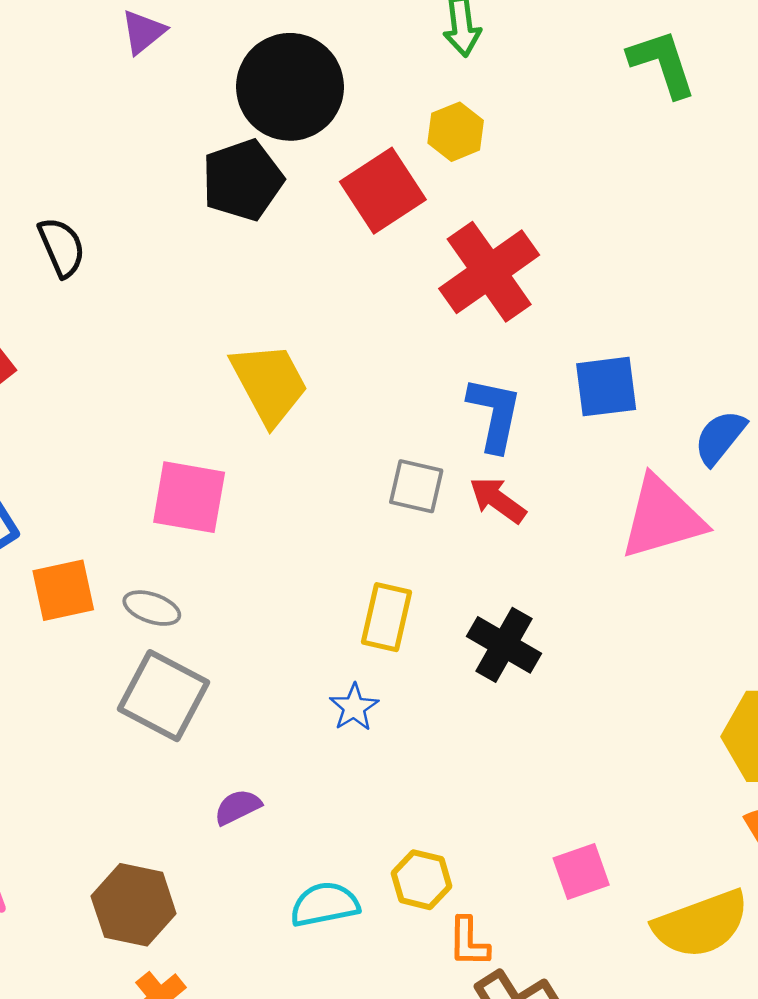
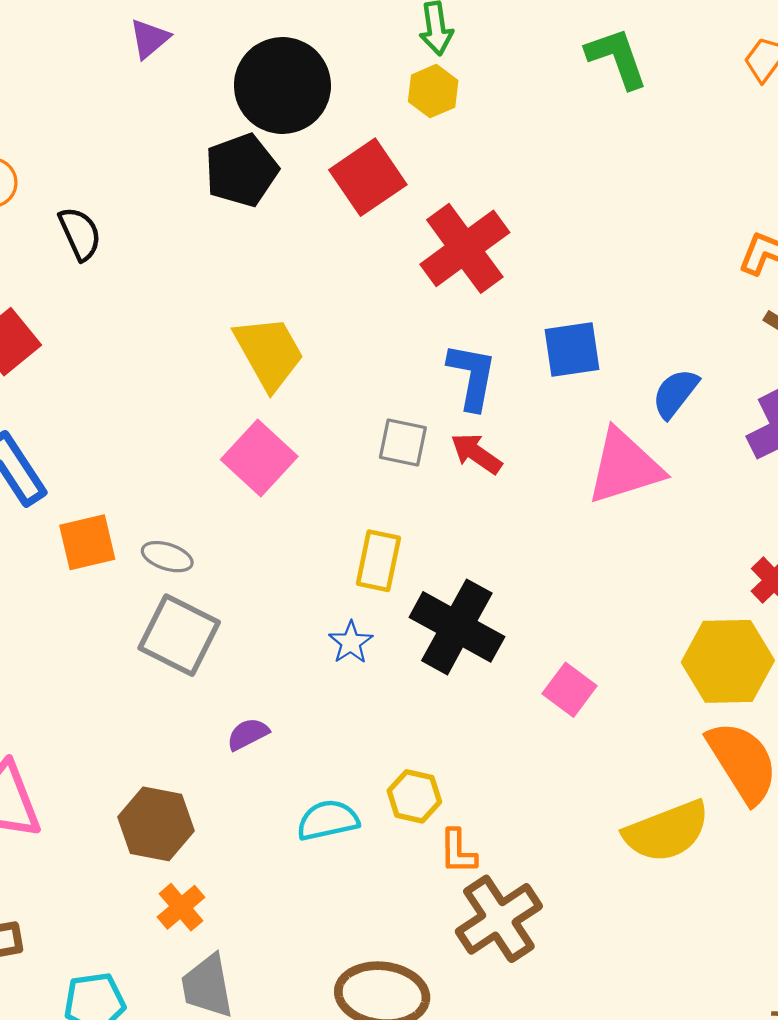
yellow hexagon: (456, 132) -> (433, 91), moved
pink square: (189, 497) -> (259, 458), moved, turned 34
black cross: (504, 645) -> (457, 627), moved, size x1.4
pink square: (581, 872) -> (570, 690), moved, turned -33

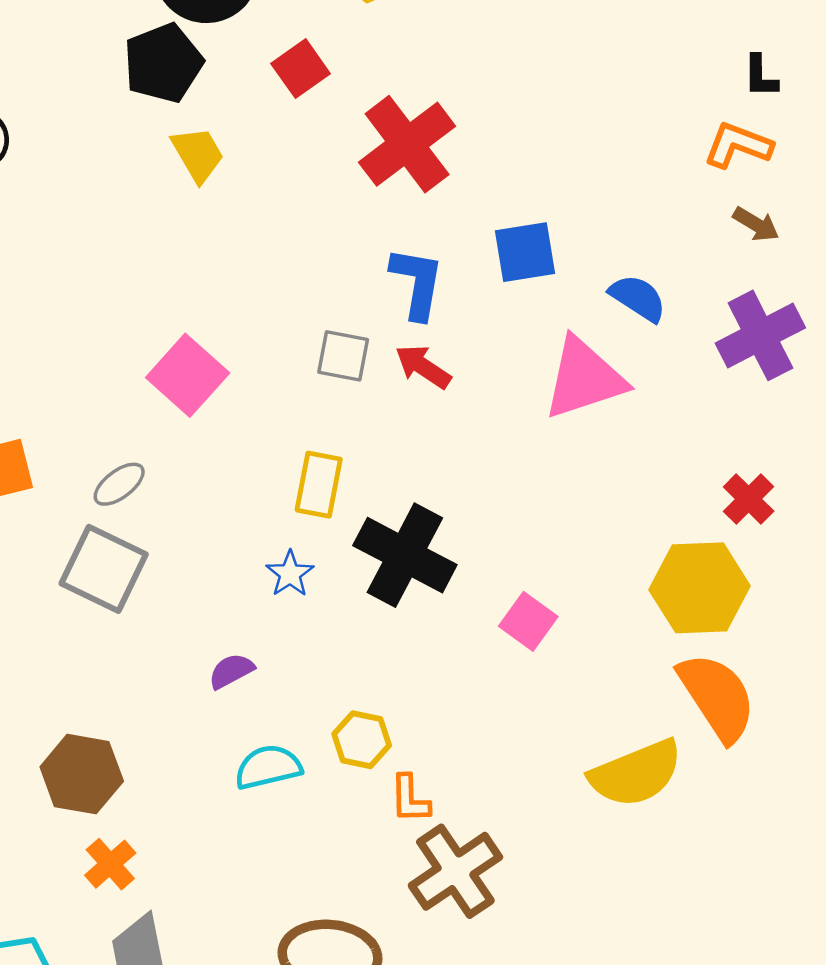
red square: (368, 177) -> (301, 69), size x0.7
yellow trapezoid: (269, 353) -> (198, 154), moved, size x0.7
blue semicircle: (675, 393) -> (638, 298), turned 86
gray ellipse: (167, 557) -> (119, 484), moved, turned -54
purple semicircle: (248, 734) -> (231, 671), moved

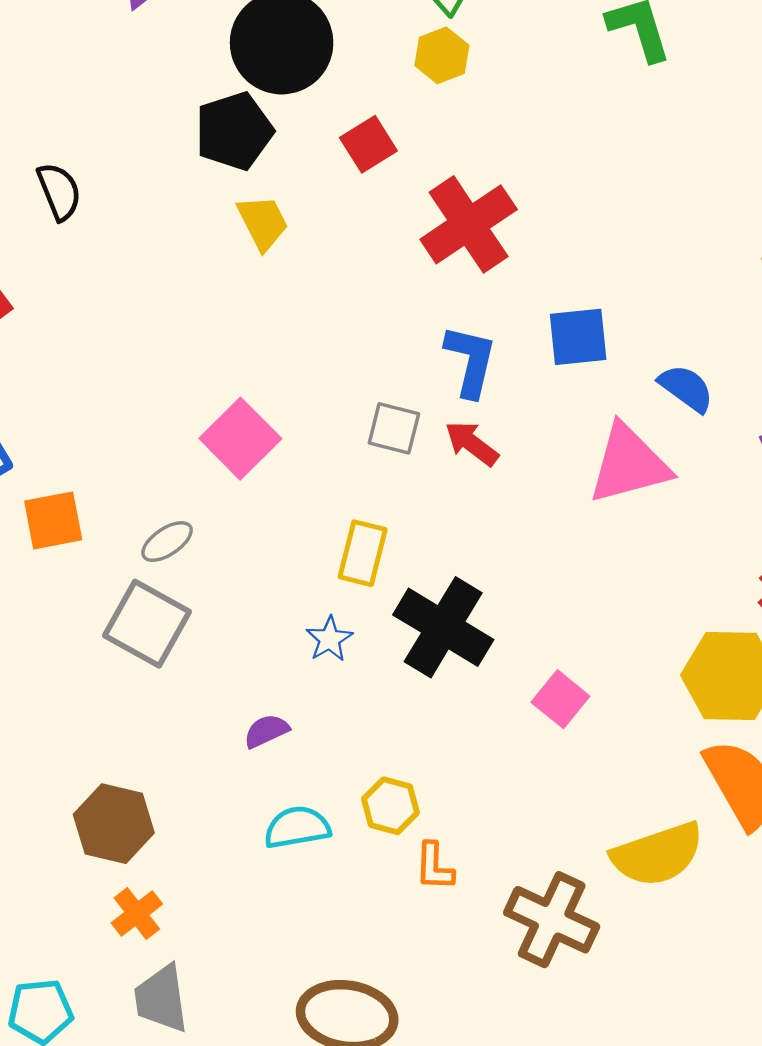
brown cross: (455, 871) -> (552, 920), moved, turned -34

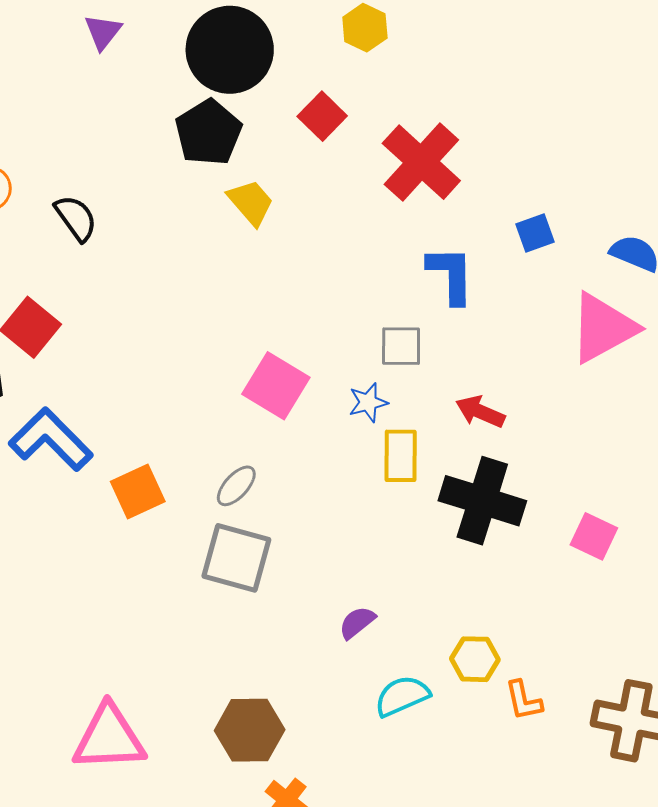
blue square: (578, 337) -> (535, 233), size x0.7
red arrow: (472, 443) -> (480, 412), moved
blue star: (329, 639) -> (368, 402), moved, turned 30

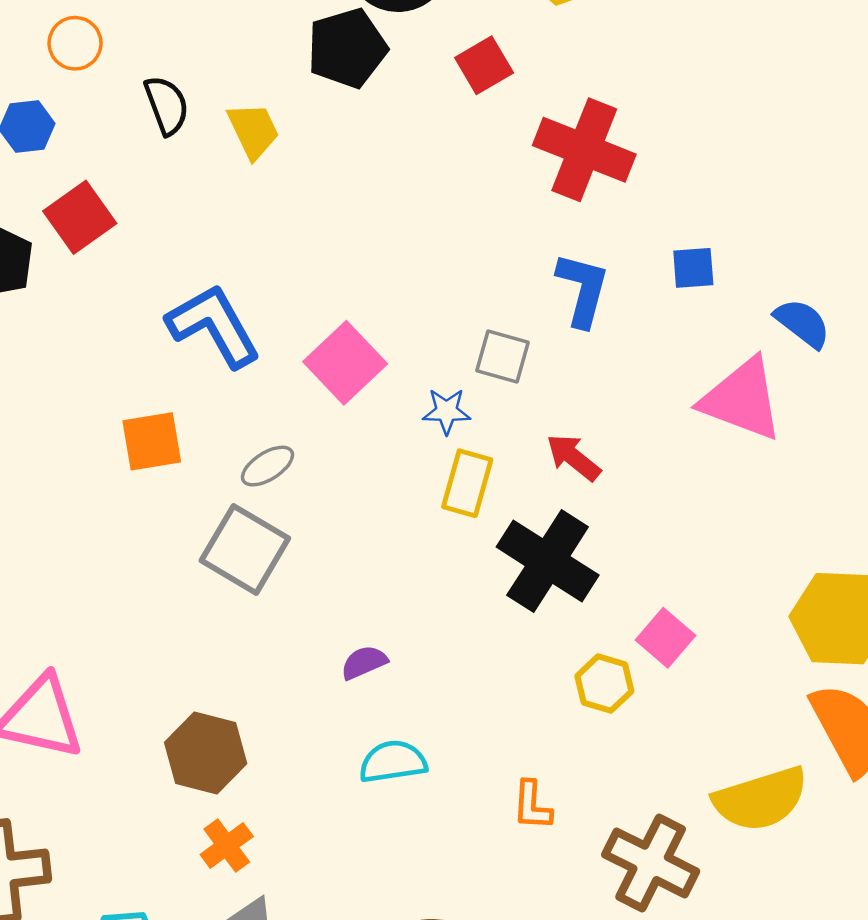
red cross: (421, 162) -> (584, 150), turned -36
yellow trapezoid: (251, 202) -> (253, 131), moved
pink triangle: (603, 328) -> (742, 399), turned 34
blue L-shape: (51, 439) -> (214, 326), moved
yellow hexagon: (475, 659) -> (604, 684), moved

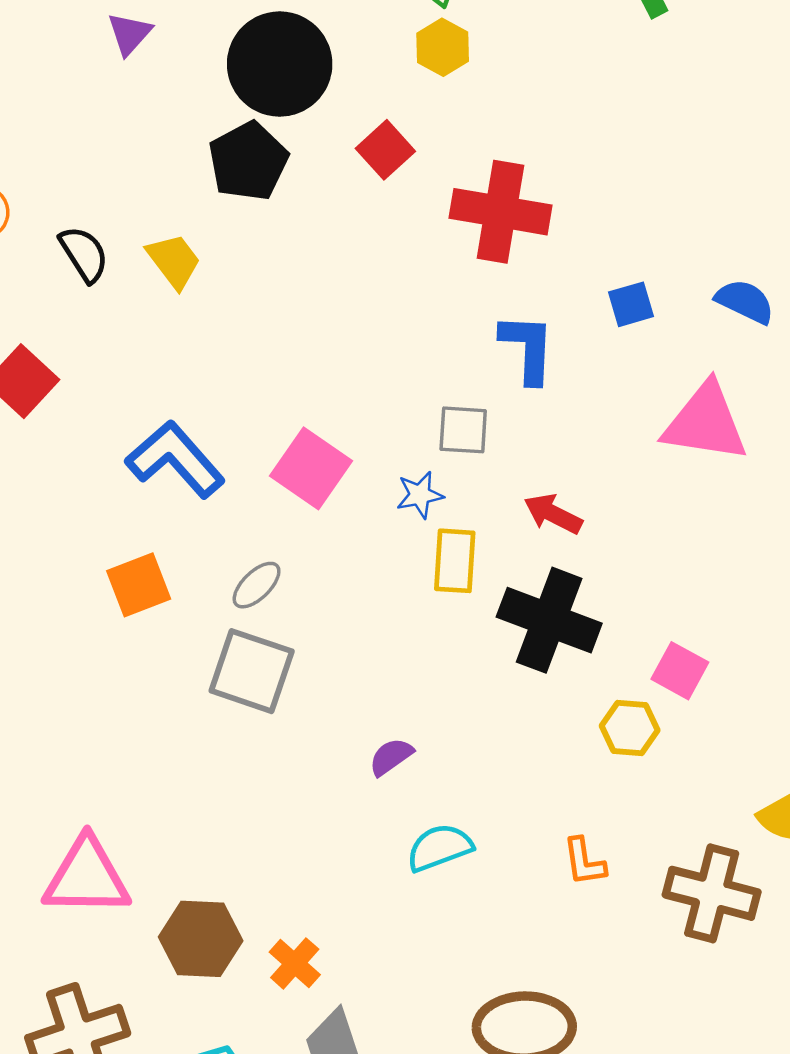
blue semicircle: (802, 323) -> (745, 301), moved
brown hexagon: (206, 753) -> (201, 939), moved

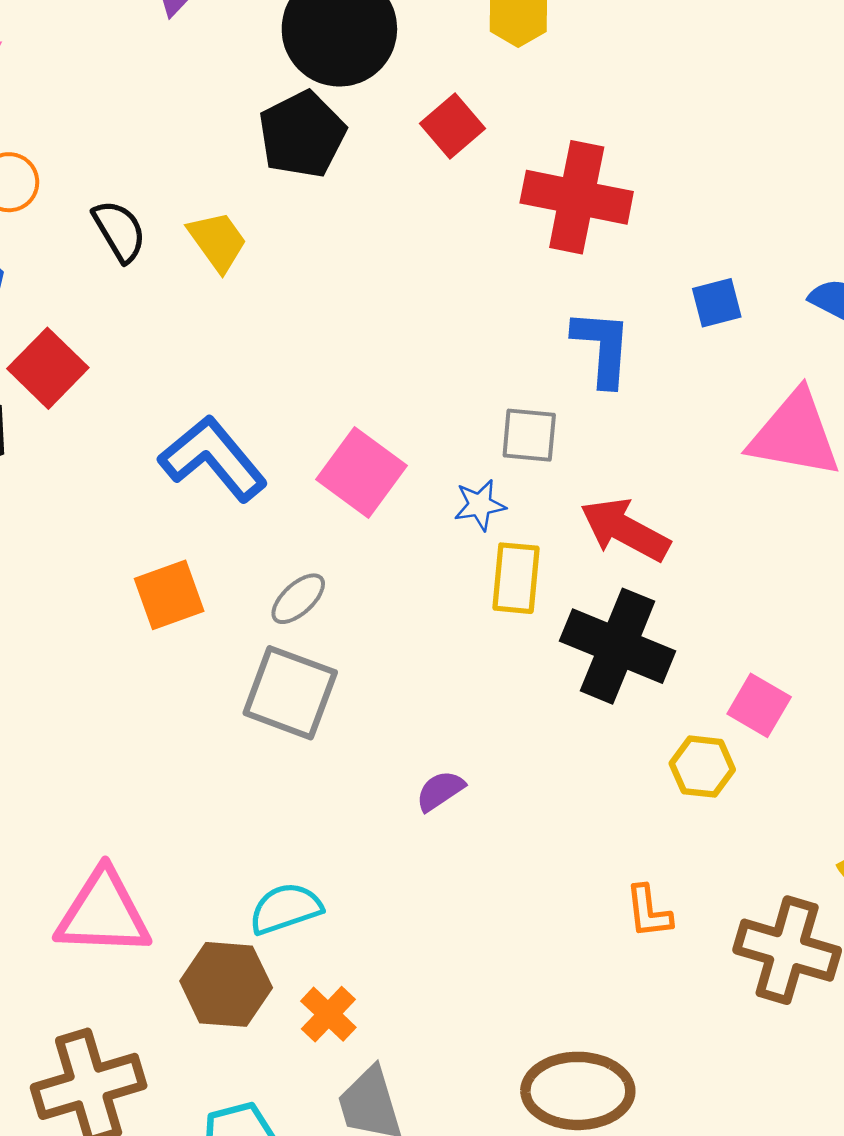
red arrow: (553, 514) -> (625, 530), size x1.4
cyan semicircle: (440, 848) -> (286, 909), moved

